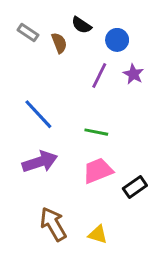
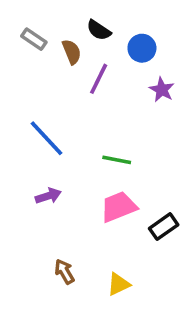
purple line: (99, 76) -> (99, 79), moved
purple arrow: (40, 162) -> (48, 196), size x0.6
brown arrow: (53, 224) -> (64, 272), size x0.6
yellow triangle: (98, 235) -> (119, 284), turned -42

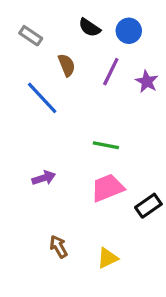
blue circle: (142, 48) -> (129, 31), moved
brown semicircle: (72, 52) -> (67, 65), moved
purple line: (99, 79) -> (111, 72), moved
blue line: (46, 138) -> (42, 98), moved

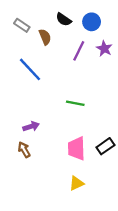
brown semicircle: (67, 65) -> (45, 37), moved
purple star: (147, 81) -> (104, 49), moved
pink trapezoid: (108, 188) -> (76, 149), moved, turned -70
brown arrow: (58, 247) -> (24, 150), moved

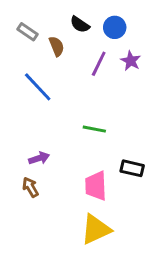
black rectangle: (105, 146) -> (132, 168), moved, turned 48
yellow triangle: (76, 183) -> (96, 229), size x1.6

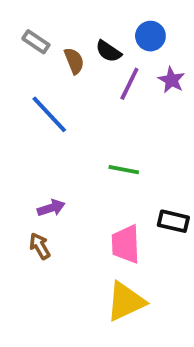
black semicircle: (80, 24) -> (108, 51), moved

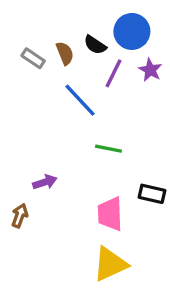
blue circle: (150, 36) -> (132, 31), size x1.4
gray rectangle: (36, 42) -> (33, 58), moved
blue line: (49, 114) -> (80, 100), moved
brown arrow: (40, 246) -> (20, 216), moved, turned 50

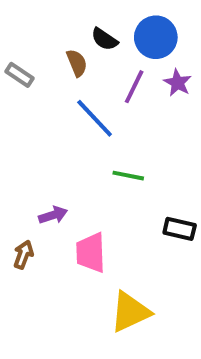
black semicircle: (95, 45) -> (104, 39), moved
gray rectangle: (33, 58) -> (19, 75), moved
pink trapezoid: (110, 214) -> (91, 253), moved

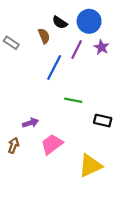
blue line: (95, 118) -> (54, 68), turned 70
black rectangle: (180, 229) -> (103, 121), moved
pink trapezoid: (91, 253) -> (52, 144), turned 55
yellow triangle: (130, 312) -> (90, 166), moved

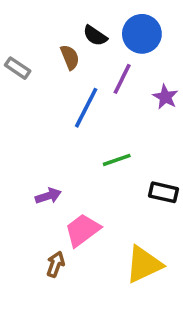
purple star: (101, 47) -> (165, 97), moved
green line: (73, 100) -> (117, 160), turned -30
brown arrow: (14, 145) -> (55, 264), moved

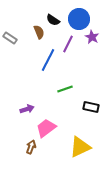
purple star: (165, 97) -> (92, 37), moved

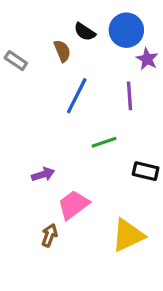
purple line: (68, 44) -> (130, 96), moved, turned -30

